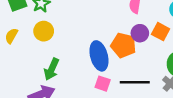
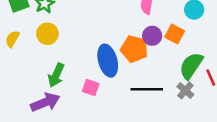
pink square: (103, 84) -> (91, 87), moved

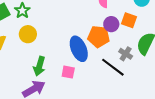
black line: (147, 89) -> (113, 67), turned 45
gray cross: (185, 90) -> (126, 54), moved

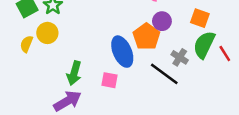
orange square: (129, 20) -> (200, 18), moved
yellow circle: (28, 34) -> (47, 33), moved
orange pentagon: (99, 37) -> (146, 36), turned 30

